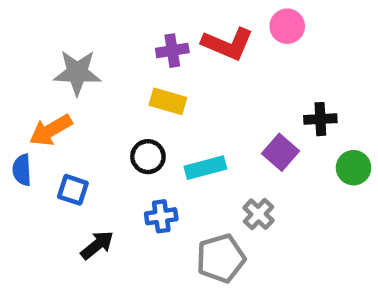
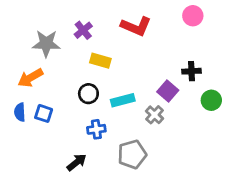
pink circle: (287, 26) -> (193, 16), moved
purple cross: (172, 51) -> (83, 30), moved, turned -30
blue semicircle: (22, 170) -> (20, 112), moved
gray cross: (258, 214) -> (155, 115), moved
black arrow: (97, 245) -> (77, 162), moved

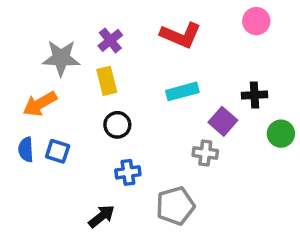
yellow rectangle: (100, 61) -> (107, 81), moved, turned 60
cyan rectangle: (123, 100) -> (182, 91), moved
gray cross: (155, 115) -> (205, 153), turned -36

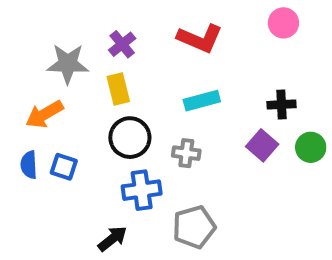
purple square: (223, 121) -> (262, 145), moved
black circle: (117, 125) -> (130, 138), size x1.4
gray cross: (205, 153) -> (186, 153), moved
blue cross: (128, 172) -> (142, 190), size x1.4

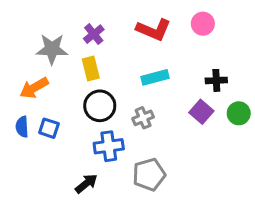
pink circle: (283, 23) -> (203, 24), moved
gray cross: (186, 153) -> (143, 118), turned -30

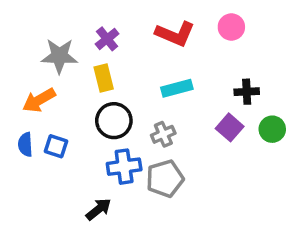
gray pentagon: (149, 175) -> (165, 179), moved

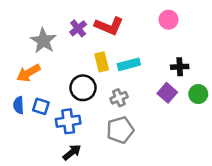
red L-shape: (175, 34) -> (109, 26), moved
gray star: (59, 56) -> (43, 41), turned 30
yellow rectangle: (104, 78) -> (102, 62), moved
blue cross: (124, 167) -> (68, 121), moved

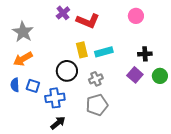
purple cross: (78, 28) -> (63, 13), moved
gray star: (43, 41) -> (23, 32), moved

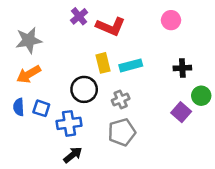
gray star: (23, 32) -> (29, 40), turned 30
purple square: (135, 75) -> (181, 112), moved

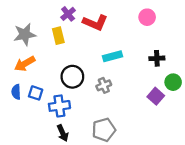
yellow rectangle: (103, 63) -> (58, 36), moved
gray pentagon: (122, 132) -> (104, 130), moved
black arrow: (73, 155) -> (63, 133), turned 105

